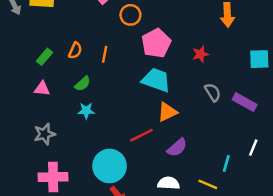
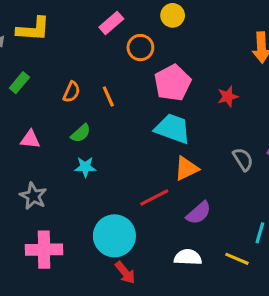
orange line: (105, 54) -> (108, 97), turned -35
green rectangle: (44, 57) -> (19, 83), moved
gray semicircle: (213, 92) -> (243, 159), moved
gray star: (44, 134) -> (33, 196), turned -30

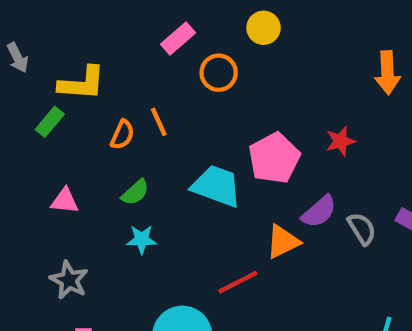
yellow L-shape: (33, 29) -> (82, 83), moved
pink pentagon: (173, 83) -> (274, 158), moved
orange line: (108, 97) -> (159, 122), moved
cyan trapezoid: (173, 129) -> (216, 186), moved
purple semicircle: (199, 213) -> (319, 212), moved

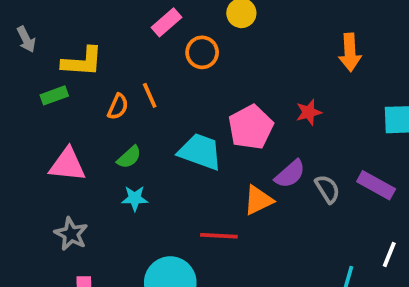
green rectangle: (50, 122) -> (54, 95), turned 30
pink triangle: (65, 201) -> (67, 165), size x1.5
red line: (238, 282) -> (219, 236), turned 30

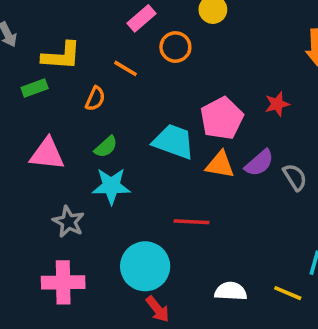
orange line: (150, 95) -> (126, 68), moved, turned -35
cyan star: (135, 198) -> (111, 186), size x1.5
orange triangle: (258, 200) -> (220, 165), moved, turned 36
gray star: (71, 234) -> (68, 222), moved

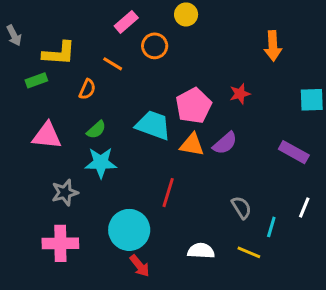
gray semicircle: (295, 177) -> (241, 207), moved
gray star: (68, 222) -> (65, 193), turned 30
red line: (191, 222) -> (168, 193), turned -76

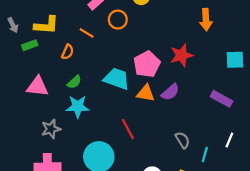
gray arrow: (14, 35) -> (13, 25), moved
red star: (240, 94) -> (181, 55), size x1.5
red line: (168, 193) -> (128, 129), turned -45

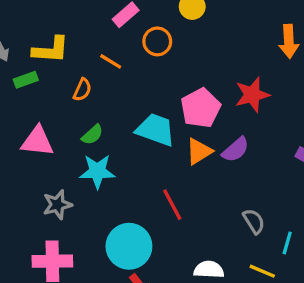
orange triangle: (146, 93) -> (199, 151), turned -42

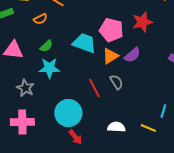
orange semicircle: (82, 90) -> (40, 19), turned 40
pink pentagon: (201, 108) -> (111, 30), turned -30
gray star: (57, 205) -> (25, 88), turned -30
gray semicircle: (254, 221) -> (116, 82), moved

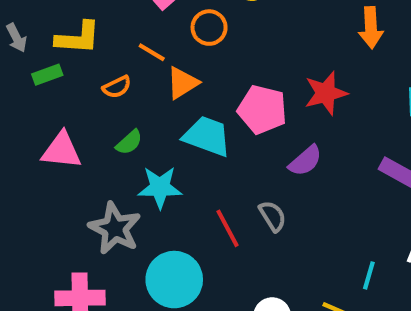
orange triangle: (110, 56) -> (182, 83), moved
cyan star: (49, 68) -> (160, 187), moved
gray star: (25, 88) -> (115, 228), moved, size x1.4

